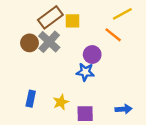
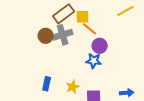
orange line: (113, 35) -> (90, 29), moved
gray cross: (49, 42) -> (63, 35), turned 30

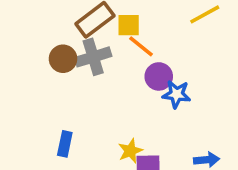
blue star: (94, 61) -> (176, 94), moved
yellow star: (73, 87) -> (130, 151), moved

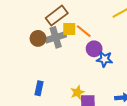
yellow square: (129, 25) -> (69, 29), moved

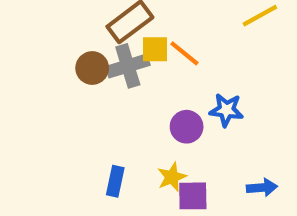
purple circle: (94, 49) -> (187, 127), moved
blue rectangle: (39, 88) -> (115, 181), moved

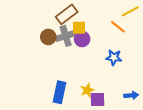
orange line: (184, 53) -> (118, 27), moved
purple circle: (187, 127) -> (82, 39), moved
blue rectangle: (115, 181) -> (60, 92), size x1.5

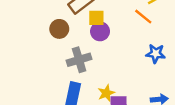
gray cross: (66, 36) -> (79, 60), moved
blue star: (114, 57) -> (156, 54), moved

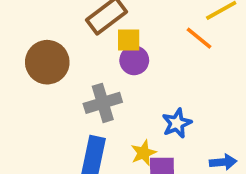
brown circle: (59, 29) -> (47, 62), moved, size x1.5
blue star: (156, 54) -> (177, 123), moved, turned -30

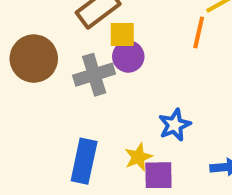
orange line: (199, 38) -> (199, 32), turned 64
gray cross: (103, 103) -> (94, 75), moved

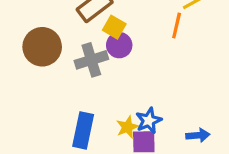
yellow square: (122, 34) -> (114, 27), turned 30
blue star: (175, 125) -> (149, 121), moved

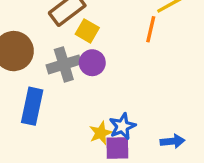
purple circle: (119, 45) -> (92, 63), moved
blue rectangle: (83, 130) -> (32, 106), moved

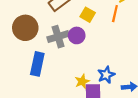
yellow square: (87, 31) -> (88, 15), moved
blue star: (122, 126) -> (106, 75), moved

